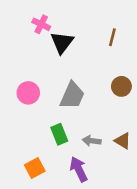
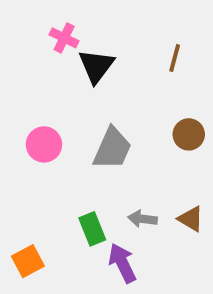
green rectangle: (59, 134) -> (92, 229), moved
orange square: (35, 168) -> (28, 261), moved

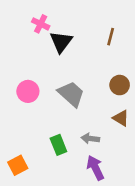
gray trapezoid: (112, 148) -> (71, 94), turned -72
brown triangle: (191, 219) -> (121, 118), moved
purple arrow: (122, 263) -> (95, 168), moved

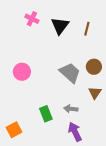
black triangle: (61, 42) -> (60, 26), moved
gray trapezoid: (71, 94) -> (70, 73), moved
brown triangle: (121, 118) -> (95, 93), turned 32

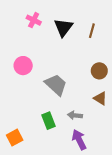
pink circle: (22, 72) -> (23, 66), moved
gray trapezoid: (70, 73) -> (56, 85), moved
brown triangle: (95, 93) -> (100, 98), turned -32

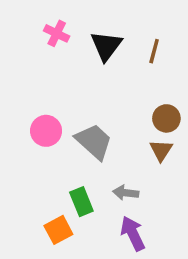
pink circle: (23, 66) -> (46, 131), moved
brown triangle: (100, 98) -> (161, 150), moved, turned 32
orange square: (15, 138) -> (58, 230), moved

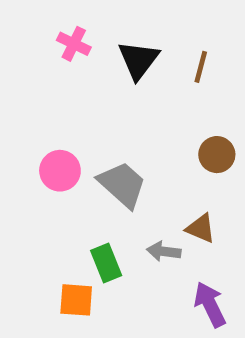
brown triangle: (161, 150) -> (201, 228), moved, turned -40
orange square: (58, 230) -> (76, 300), turned 32
purple arrow: (133, 233) -> (210, 305), moved

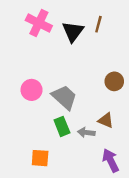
pink cross: (74, 44) -> (39, 23), size x1.5
brown line: (201, 67) -> (98, 24), moved
green rectangle: (106, 263) -> (62, 126), moved

